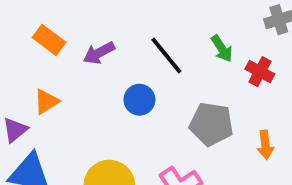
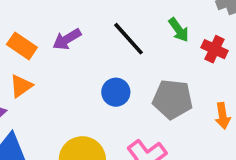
orange rectangle: (49, 40) -> (22, 46), moved
blue circle: (139, 100) -> (116, 92), moved

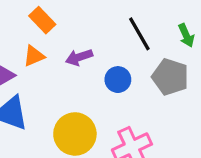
purple arrow: (67, 39) -> (79, 57), moved
gray pentagon: (173, 99) -> (170, 77), moved

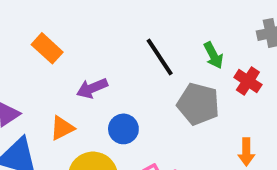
orange triangle: (34, 56) -> (62, 128), moved
blue circle: (118, 80) -> (123, 129), moved

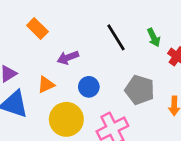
gray pentagon: (198, 104) -> (140, 90), moved

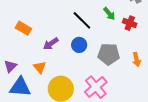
orange triangle: (46, 85) -> (40, 67), turned -32
blue circle: (89, 87) -> (79, 45), moved

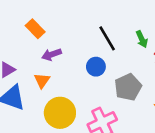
purple arrow: (51, 44) -> (52, 55), moved
gray pentagon: (109, 54) -> (128, 87), turned 30

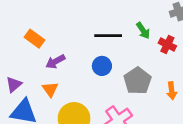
black line: (107, 38) -> (108, 36), turned -50

